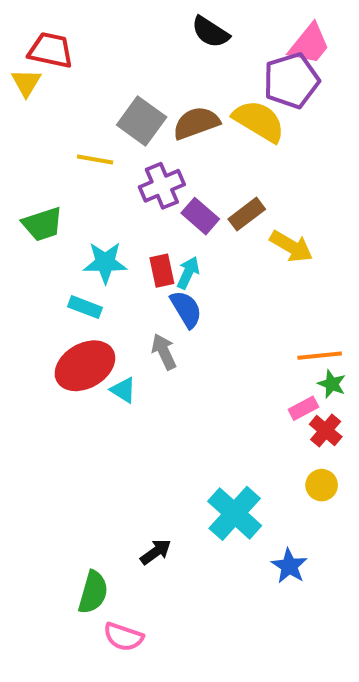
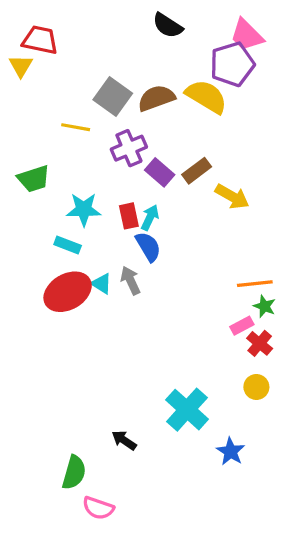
pink trapezoid: (309, 44) -> (247, 35), turned 96
cyan triangle: (123, 390) -> (101, 284), moved
black arrow: (156, 552) -> (124, 440), turned -110

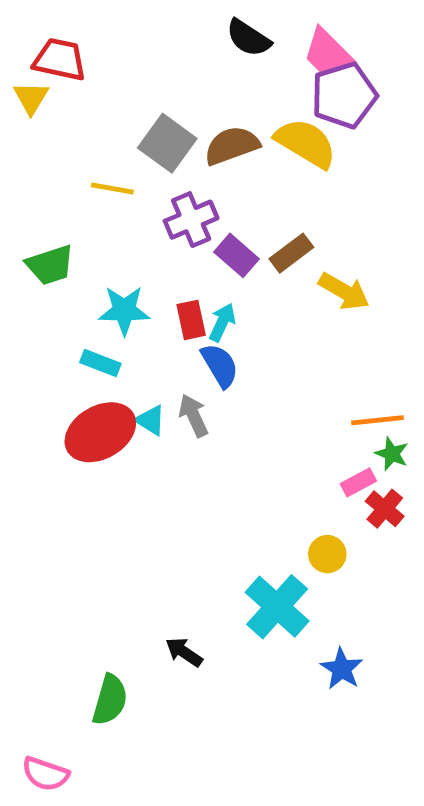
pink trapezoid: (247, 35) -> (327, 52), moved
yellow circle: (256, 387) -> (327, 554), moved
pink semicircle: (98, 508) -> (45, 774), moved

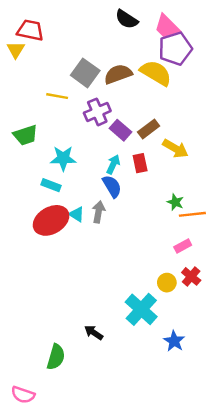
red rectangle: (191, 320) -> (140, 163), moved
gray arrow: (194, 416) -> (99, 212), turned 35
green star: (392, 454) -> (175, 202), moved
red cross: (385, 509) -> (191, 276), moved

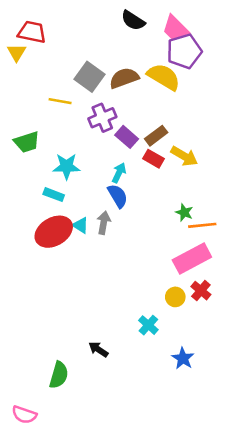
red rectangle: (140, 163) -> (154, 159), moved, turned -48
pink rectangle: (183, 246) -> (192, 259), size x2.0
cyan cross: (141, 309) -> (148, 325), size x0.6

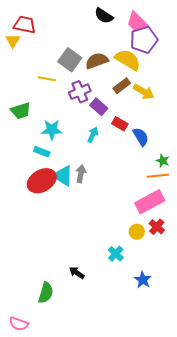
brown rectangle: (156, 136) -> (122, 86), moved
yellow arrow: (184, 156) -> (144, 92), moved
blue semicircle: (118, 196) -> (141, 137), moved
green star: (184, 212) -> (163, 161), moved
cyan triangle: (81, 225) -> (63, 176), size x1.6

